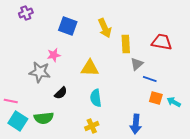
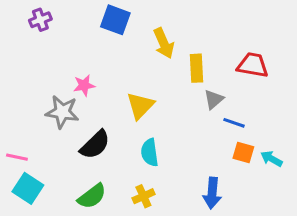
blue square: (68, 26) -> (115, 20), moved
yellow triangle: (90, 68) -> (140, 106), turned -48
black semicircle: (61, 93) -> (95, 145), size x1.5
green semicircle: (44, 118) -> (92, 196), moved, turned -30

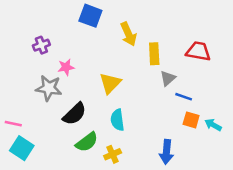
purple cross: (40, 20) -> (41, 45), moved
green semicircle: (92, 196) -> (87, 142), moved

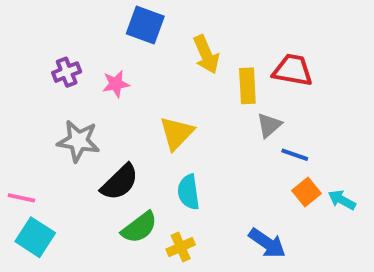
red trapezoid: (198, 51) -> (293, 70), moved
pink star: (66, 67) -> (116, 84), moved
orange square: (191, 120) -> (306, 192), turned 35
blue arrow: (166, 152) -> (267, 243), turned -60

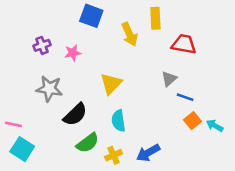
yellow rectangle: (247, 86) -> (155, 18), moved
blue arrow: (267, 243) -> (148, 153), moved, turned 115

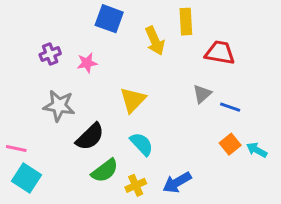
blue line: (185, 97) -> (230, 107), moved
cyan semicircle: (118, 121) -> (142, 144), turned 145

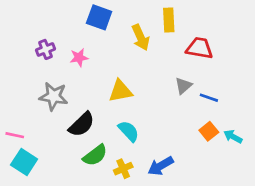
yellow triangle: (133, 100) -> (120, 91), turned 35

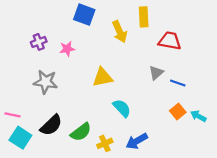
black semicircle: (82, 124) -> (51, 125), moved
cyan semicircle: (129, 131) -> (122, 108), moved

